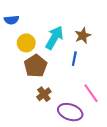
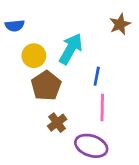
brown star: (83, 36) -> (120, 24), moved
pink line: (91, 93) -> (102, 108), moved, turned 36

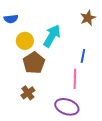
blue line: (97, 76) -> (83, 56), moved
brown cross: (57, 123) -> (28, 93), moved

